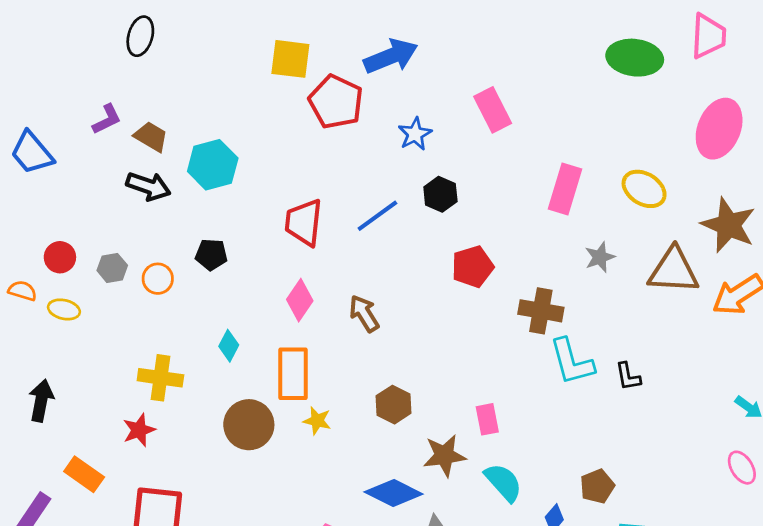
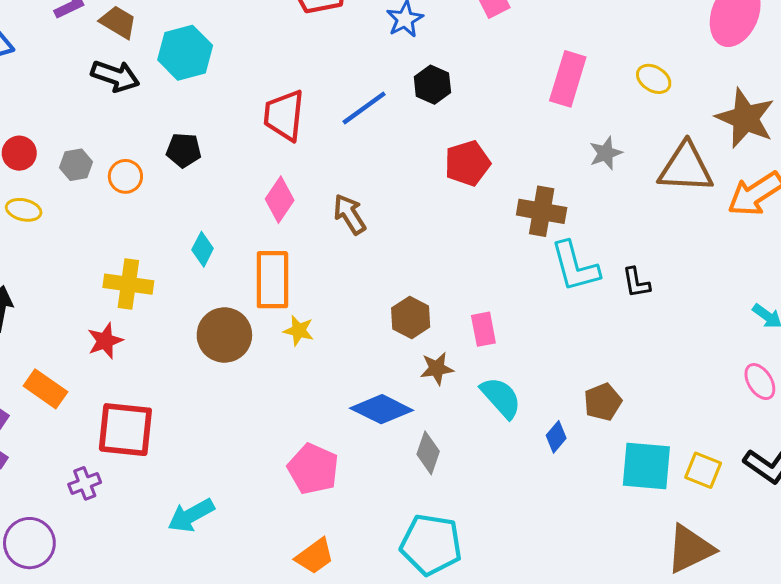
yellow ellipse: (644, 189) -> (654, 79), size x0.7
brown hexagon: (394, 405) -> (411, 318), moved
brown star: (444, 456) -> (437, 368), size x0.7

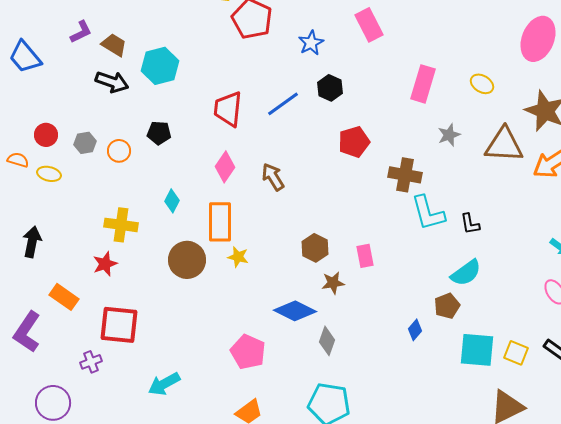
cyan semicircle: (501, 398) -> (466, 273), moved, turned 96

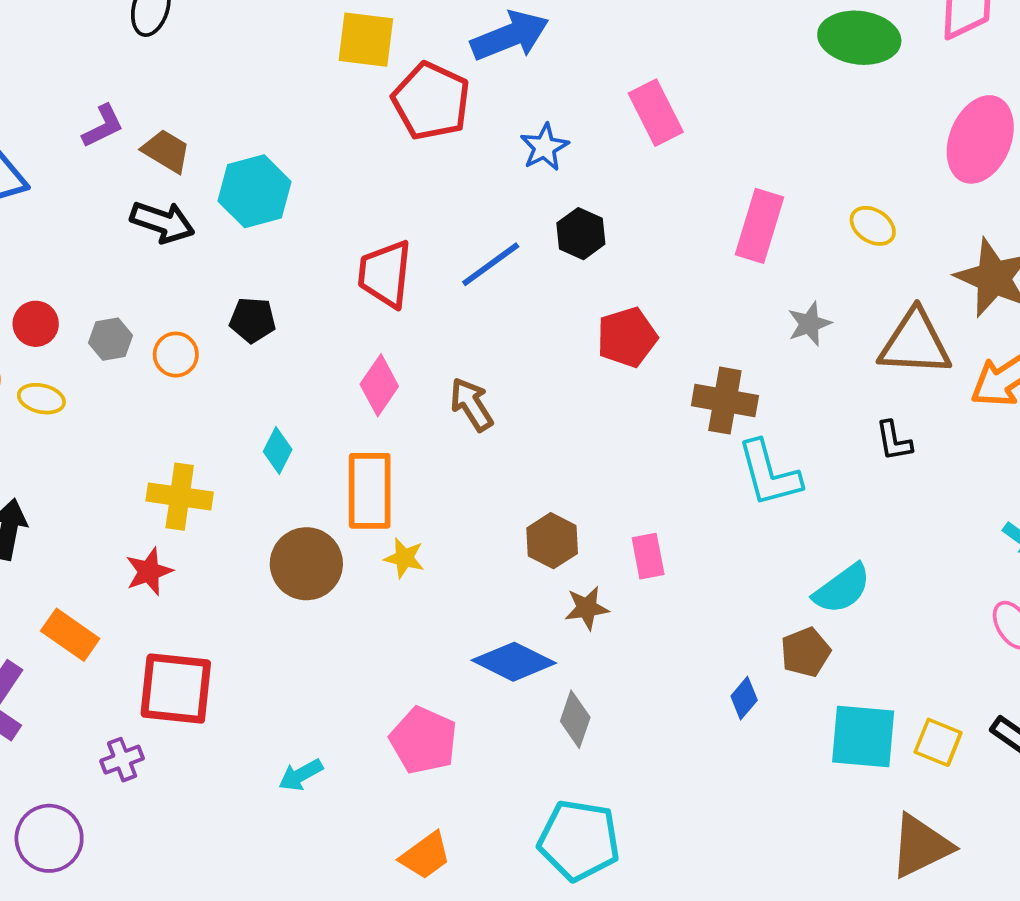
black L-shape: (470, 224) -> (894, 441), moved
cyan arrow: (164, 384) -> (301, 775), moved, size x0.7

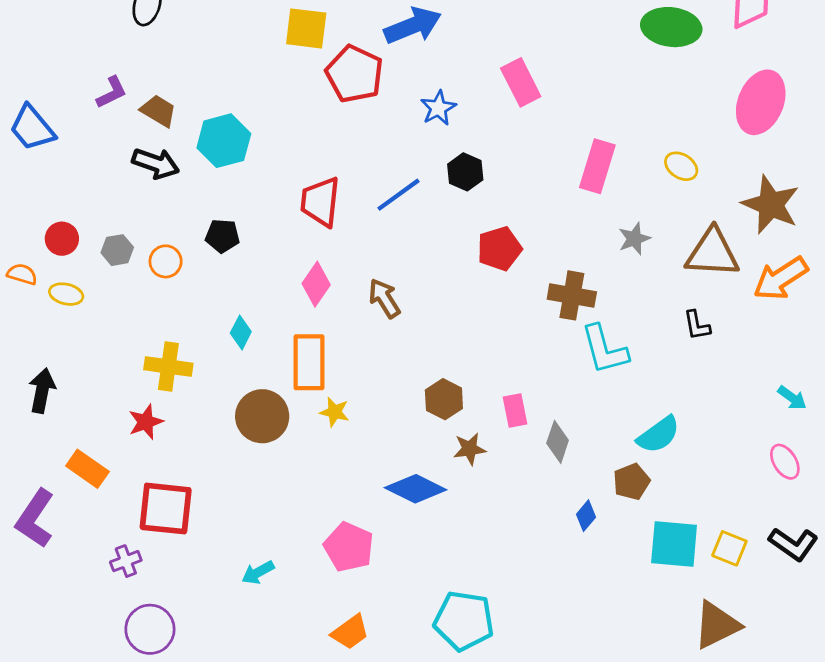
gray diamond: (575, 719) -> (558, 442), moved
purple circle: (49, 838) -> (150, 629), moved

